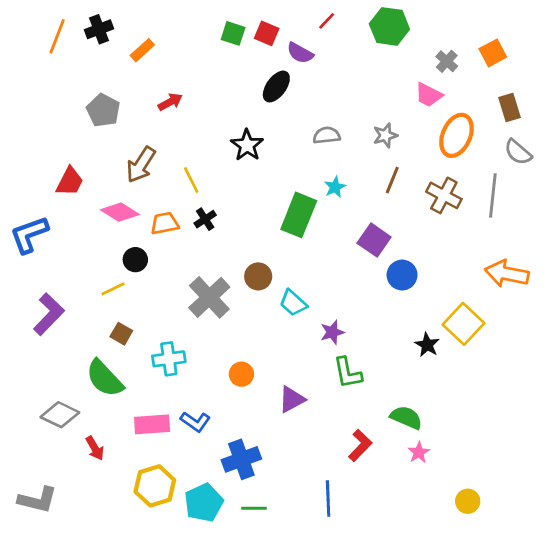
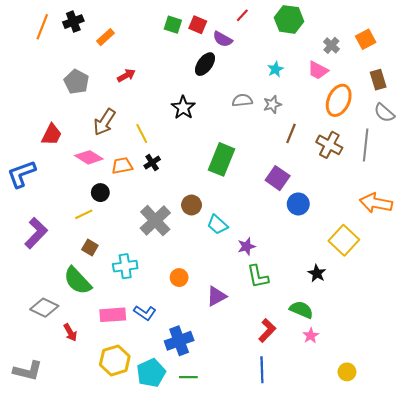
gray star: (385, 135) -> (272, 104), moved
cyan star: (335, 187) -> (275, 69), moved
black star: (427, 345) -> (317, 273), moved
blue line: (328, 498) -> (262, 370), moved

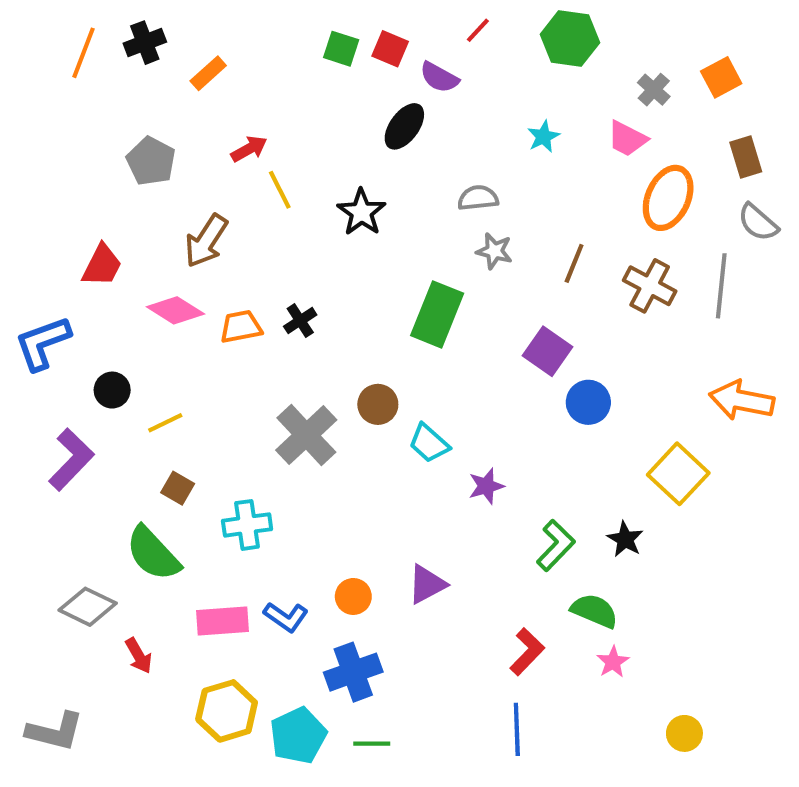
gray star: (272, 104) -> (494, 251), moved, turned 30
yellow line: (142, 133) -> (280, 190), moved
black circle: (100, 193) -> (112, 390), moved
green L-shape: (258, 277) -> (556, 545), moved, turned -125
orange circle: (179, 278) -> (353, 596), moved

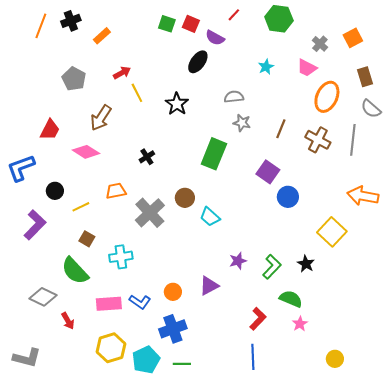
orange trapezoid: (241, 327) -> (116, 191), moved
purple star: (486, 486) -> (238, 261), moved

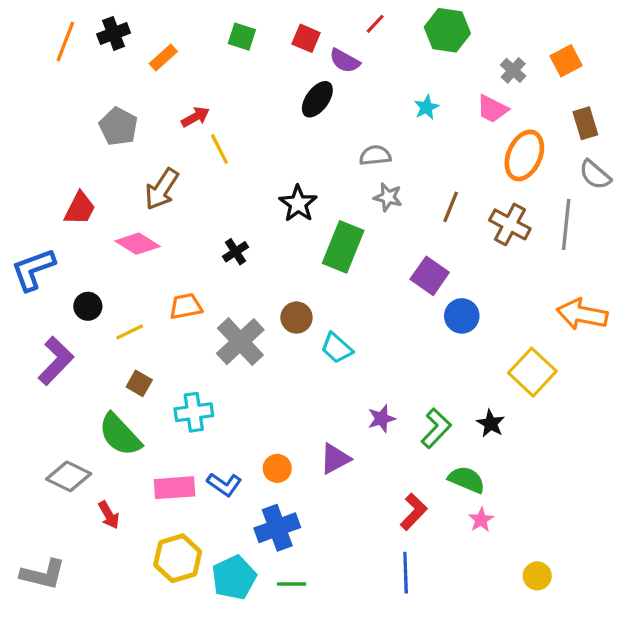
green square: (167, 24) -> (242, 37), moved
black star: (177, 104) -> (298, 204), moved

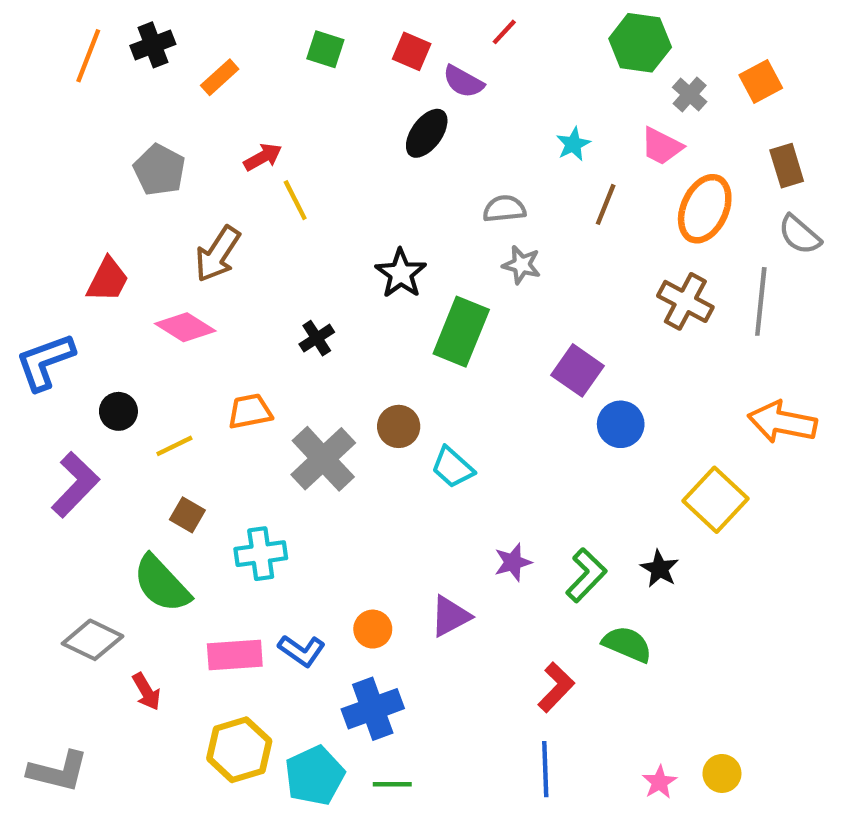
green hexagon: (447, 30) -> (640, 43), moved
brown line: (451, 207) -> (606, 204), moved
pink star: (481, 520) -> (659, 782), moved

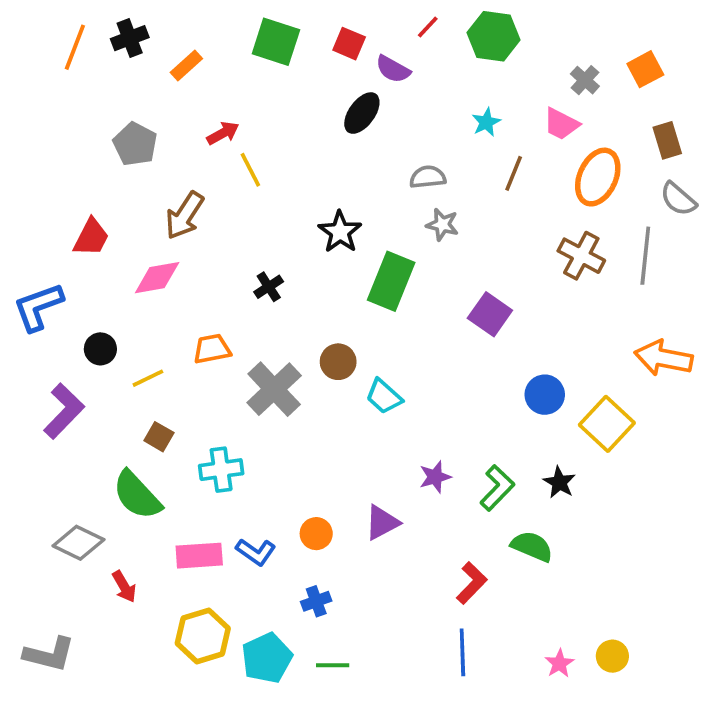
green hexagon: (640, 43) -> (494, 36), moved
green square: (325, 49) -> (276, 42), size x1.5
pink diamond: (185, 327) -> (157, 278), turned -42
blue circle: (621, 424) -> (545, 395), moved
blue cross: (373, 709) -> (316, 601), size x0.6

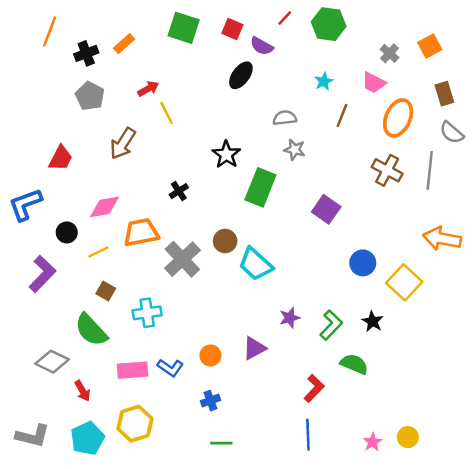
black cross: (130, 38) -> (86, 53), moved
pink diamond: (157, 278) -> (104, 207), moved
orange trapezoid: (212, 349) -> (141, 232), size x1.4
cyan trapezoid: (384, 396) -> (256, 264), size x1.4
cyan pentagon: (267, 658) -> (87, 438), moved

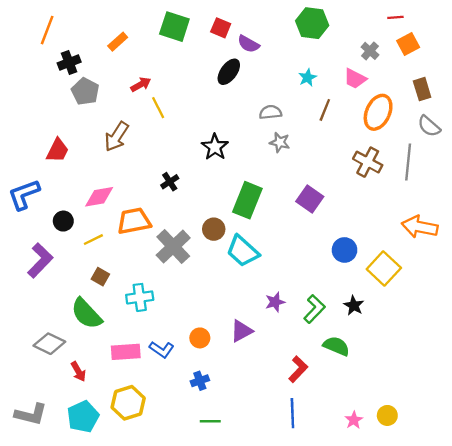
red line: (285, 18) -> (395, 17), moved, turned 42
black cross: (86, 53) -> (69, 62), moved
green rectangle: (260, 187) -> (247, 200), moved

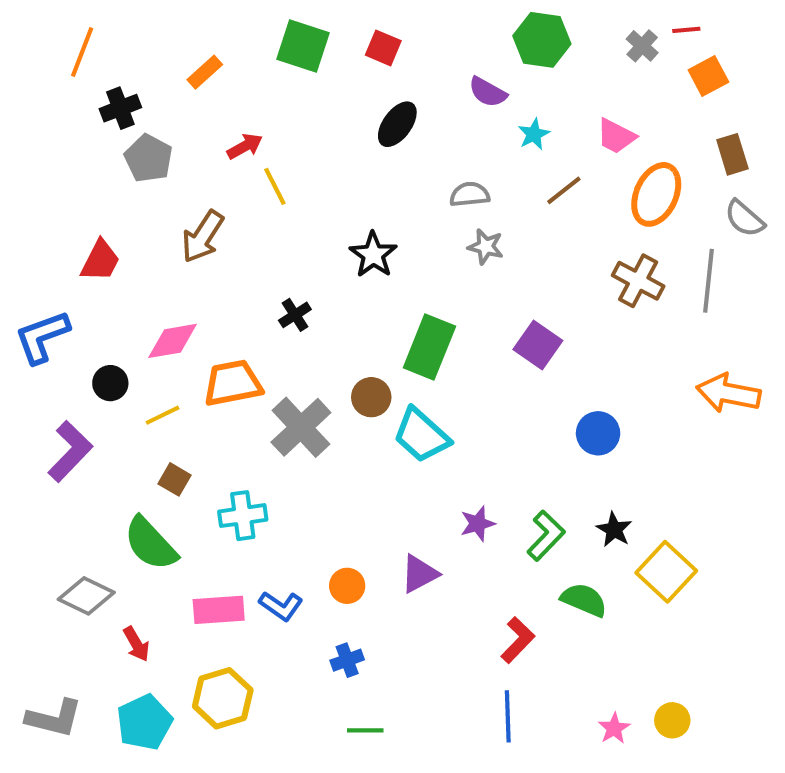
purple semicircle: (248, 44) -> (488, 92), moved
gray cross: (370, 51) -> (642, 46), moved
brown line: (325, 110) -> (564, 190), turned 30
yellow square: (384, 268) -> (666, 572), moved

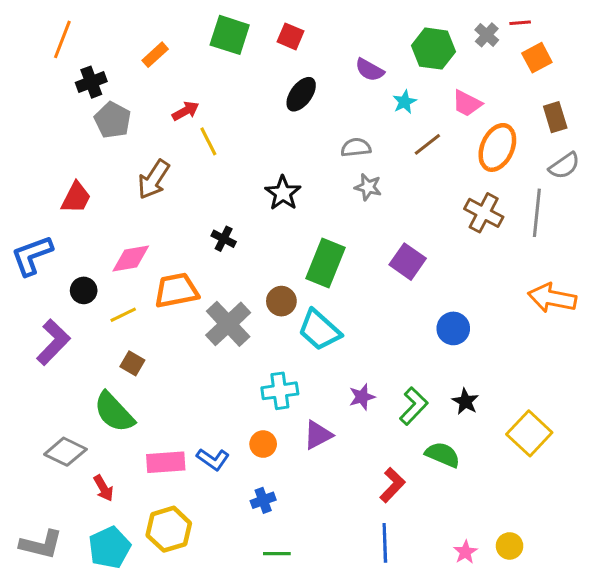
green hexagon: (542, 40) -> (433, 49), moved
gray semicircle: (745, 219) -> (564, 166), turned -76
black cross: (295, 315) -> (224, 239), turned -30
cyan cross: (243, 516) -> (280, 391), moved
yellow square: (666, 572) -> (529, 433), moved

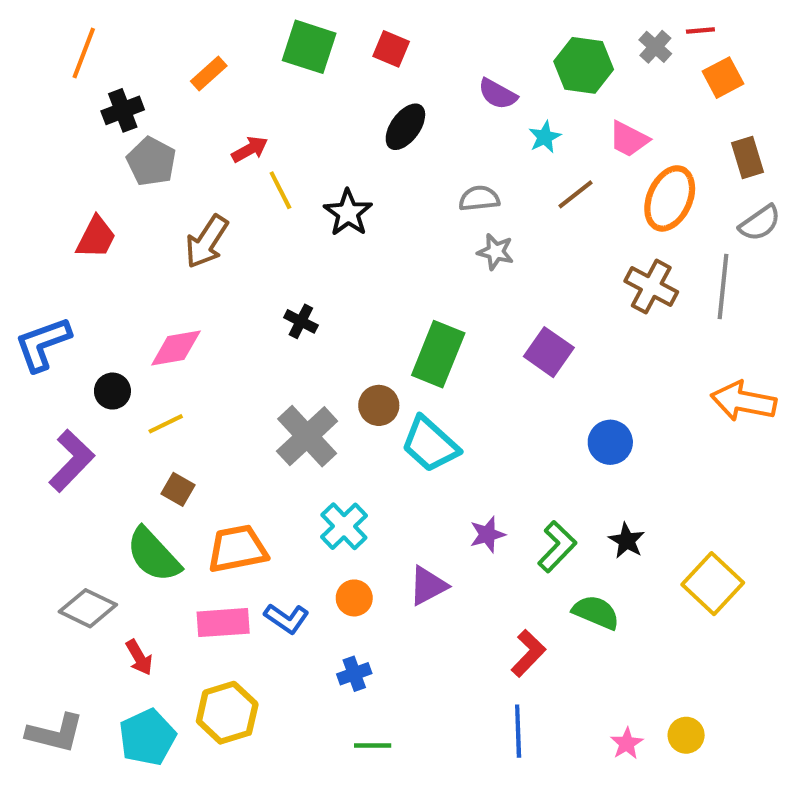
black star: (283, 193) -> (348, 213), moved
red trapezoid: (76, 198) -> (96, 237), moved
orange trapezoid: (176, 290) -> (237, 549), moved
cyan cross: (280, 391) -> (344, 526), moved, turned -36

